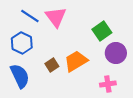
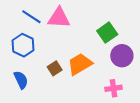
pink triangle: (56, 17) -> (59, 18), turned -50
blue semicircle: (20, 76) -> (21, 80), size x0.7

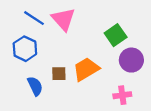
pink triangle: (59, 18) -> (63, 19), turned 45
brown square: (55, 68) -> (59, 74), turned 32
blue semicircle: (21, 80) -> (35, 86), moved

